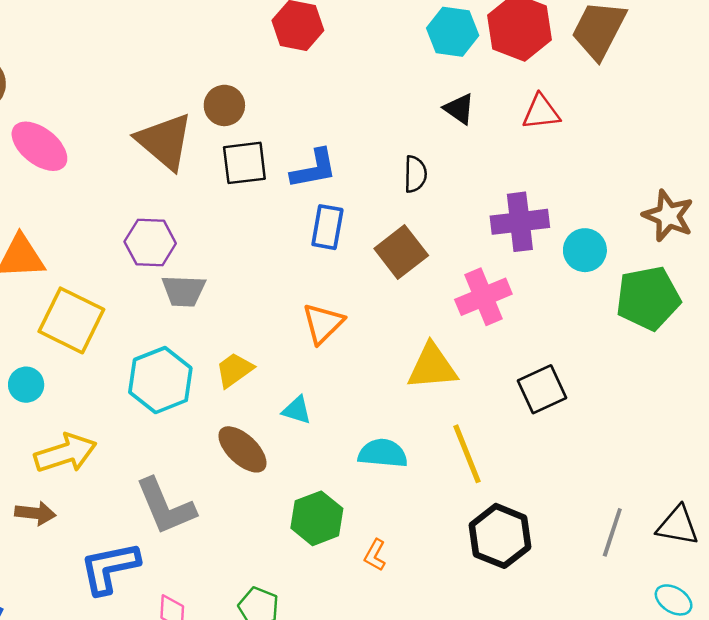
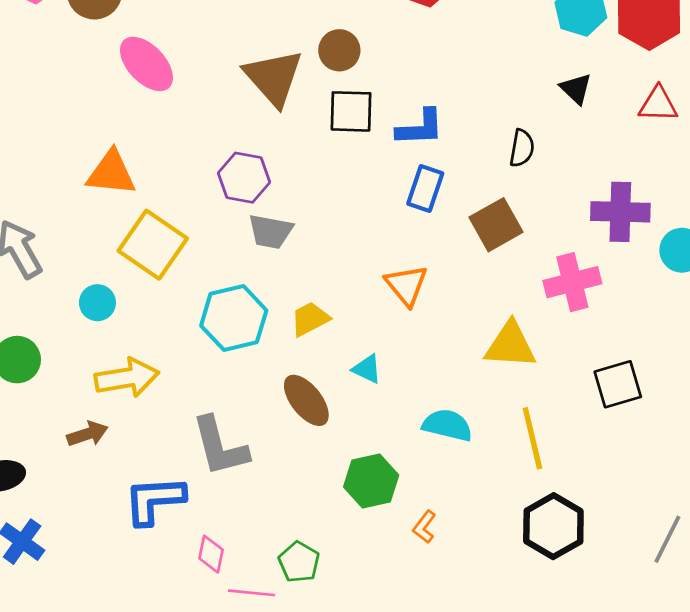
orange triangle: (323, 323) -> (406, 285), turned -33
brown arrow: (35, 513) -> (88, 434), turned -33

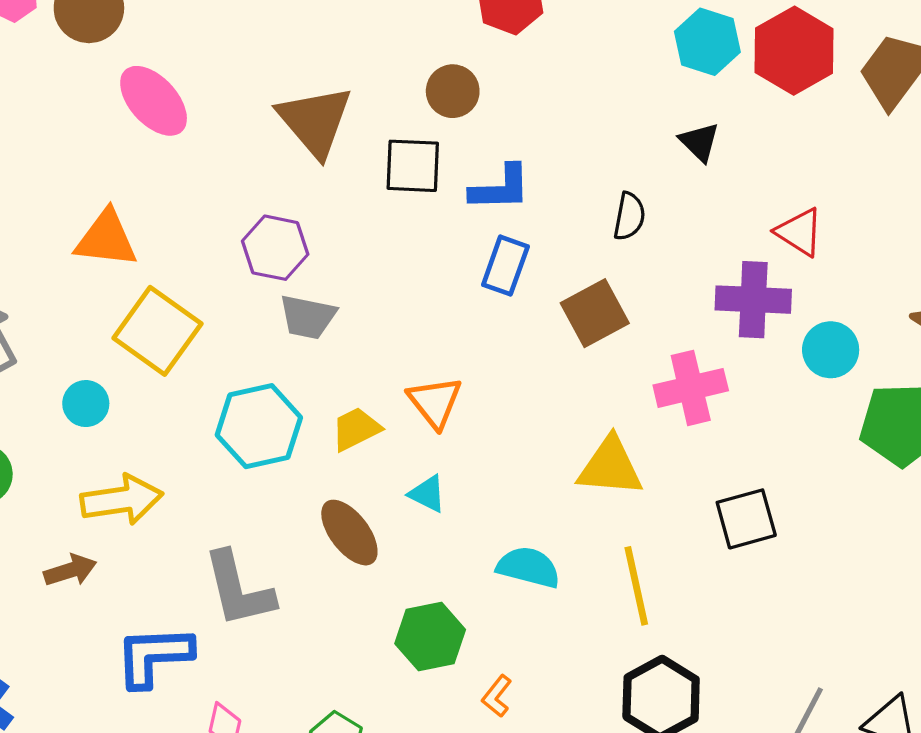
brown circle: (339, 50) -> (453, 91), moved
red triangle: (658, 104) -> (799, 232), moved, turned 30
orange triangle: (406, 285) -> (435, 402), moved

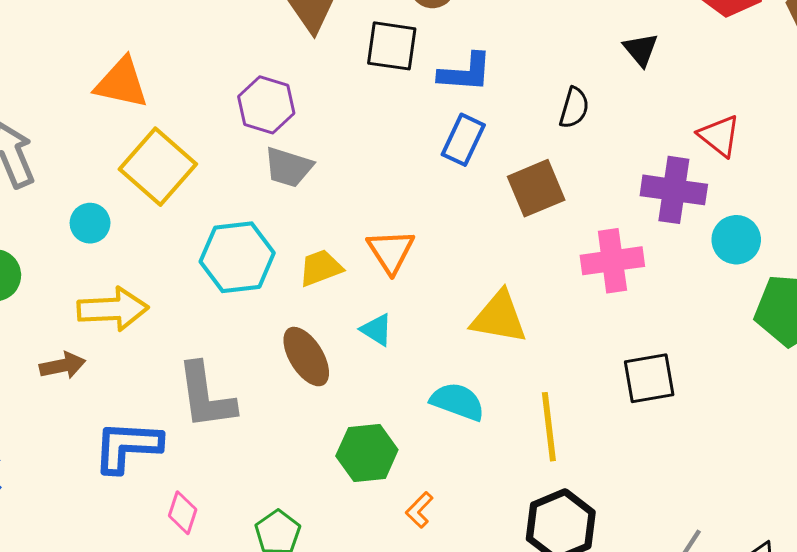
yellow triangle: (610, 467) -> (499, 317), moved

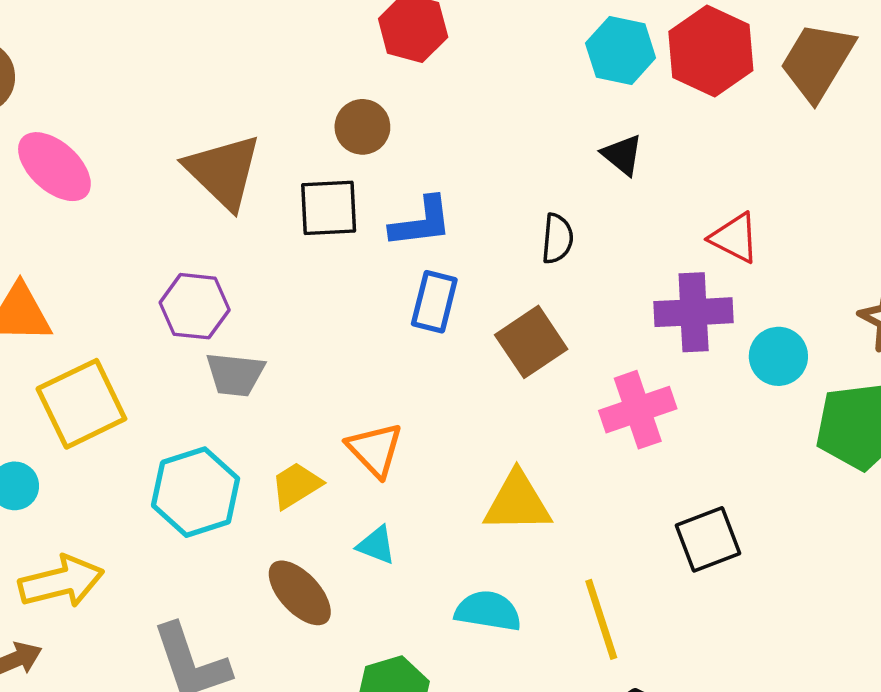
yellow square: (158, 167) -> (81, 404), turned 34

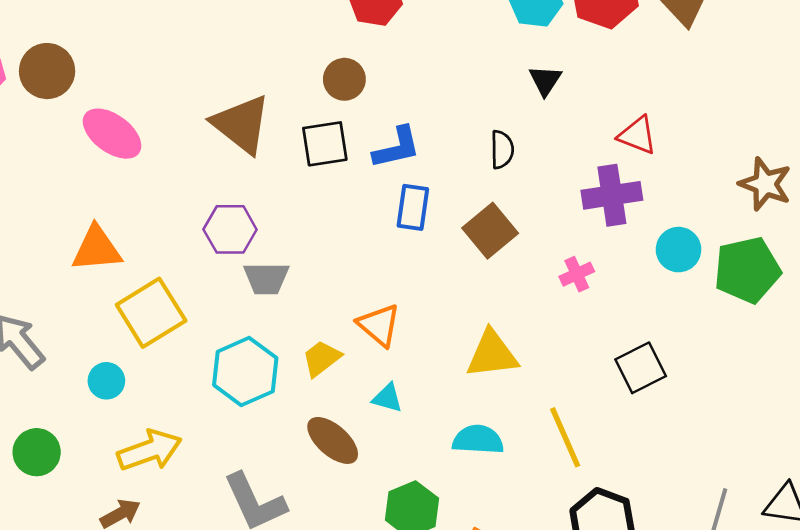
black triangle: (622, 155) -> (545, 80), turned 30
cyan circle: (778, 356) -> (678, 250), moved
pink cross: (638, 410) -> (577, 274), size x0.6

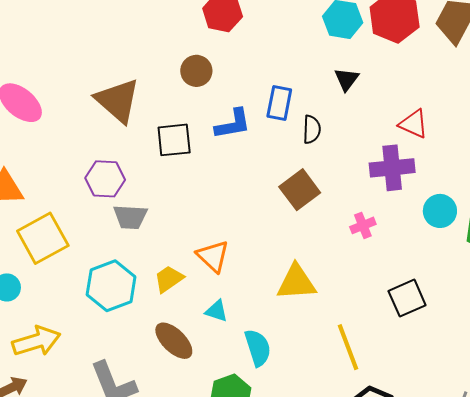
black square: (325, 144) -> (174, 140), moved
blue rectangle: (413, 207) -> (279, 103), moved
cyan semicircle: (478, 440) -> (258, 348), moved, turned 66

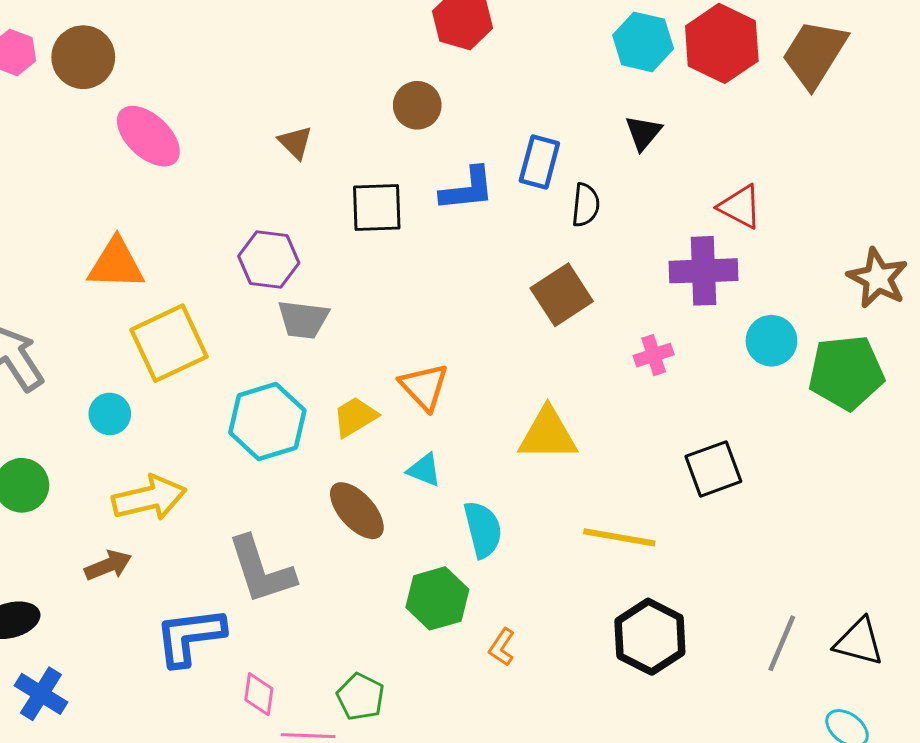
brown triangle: (118, 101) -> (295, 142), size x0.5
yellow line: (348, 347) -> (619, 537), turned -63

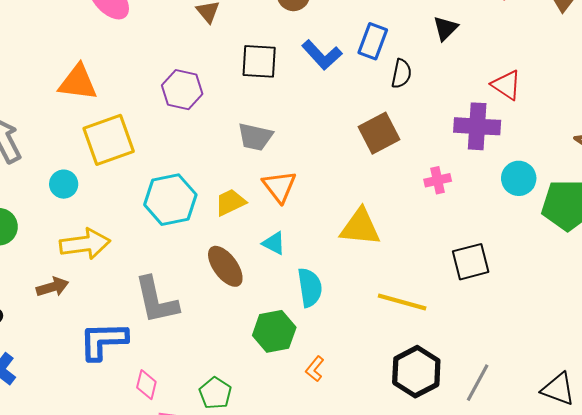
blue L-shape: (467, 189) -> (322, 55), turned 48
gray trapezoid: (303, 319) -> (255, 137), moved
gray line: (782, 643) -> (478, 383), moved

